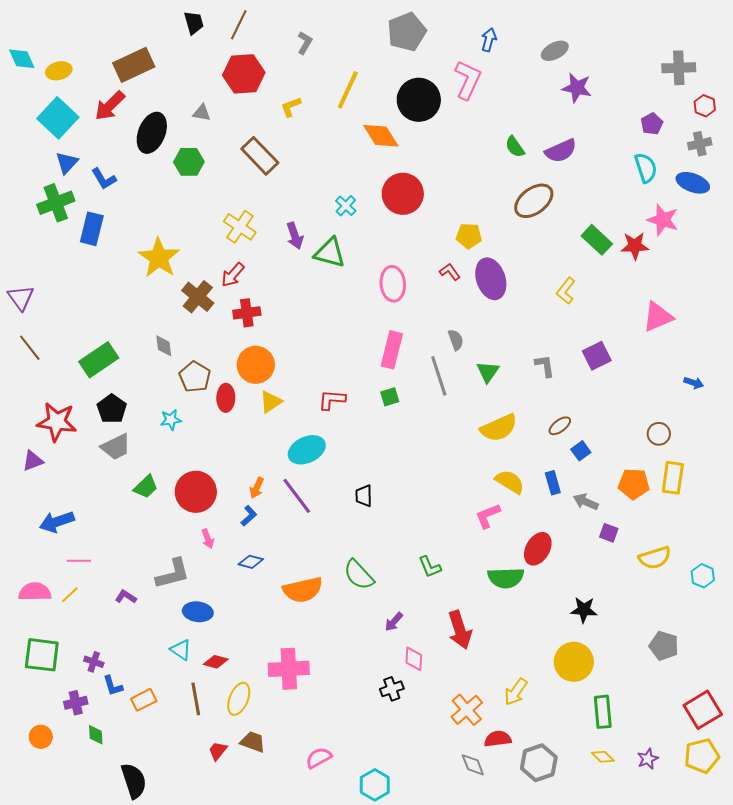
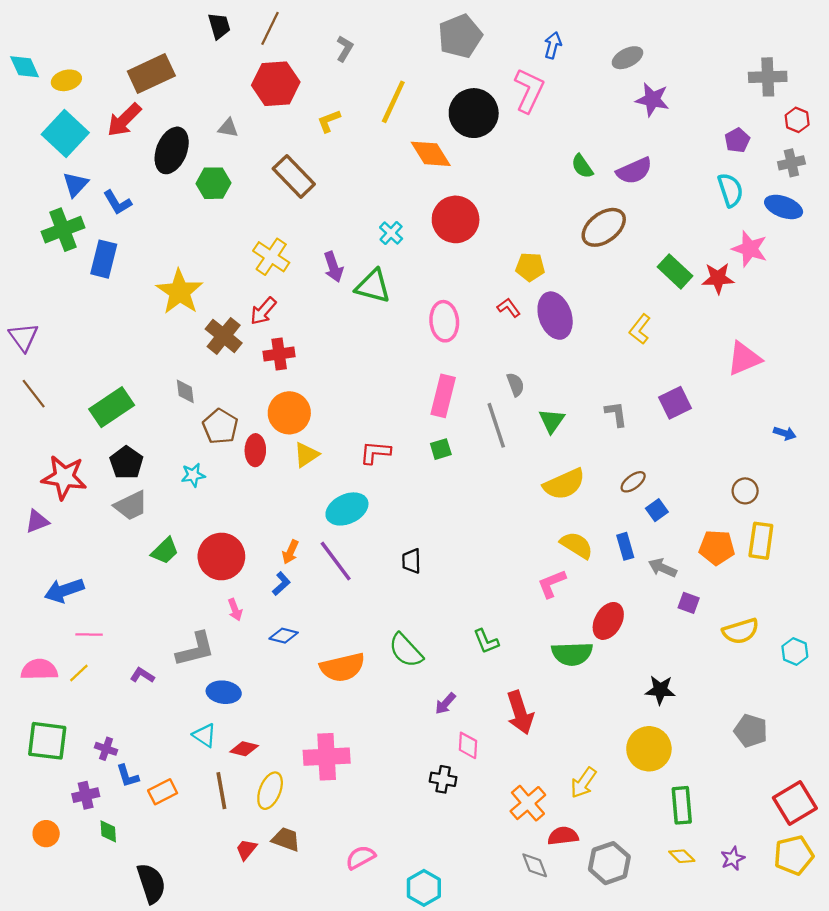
black cross: (392, 689) -> (443, 779), turned 30

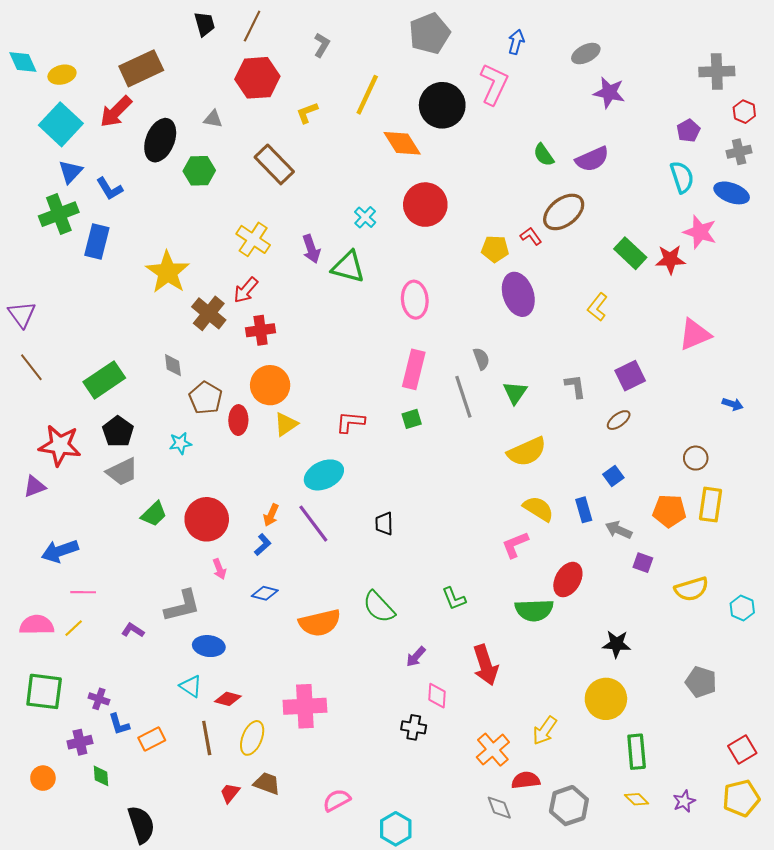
red L-shape: (509, 308) -> (531, 236), moved
brown ellipse: (633, 482) -> (619, 420), moved
red square: (795, 803) -> (742, 750), size x0.7

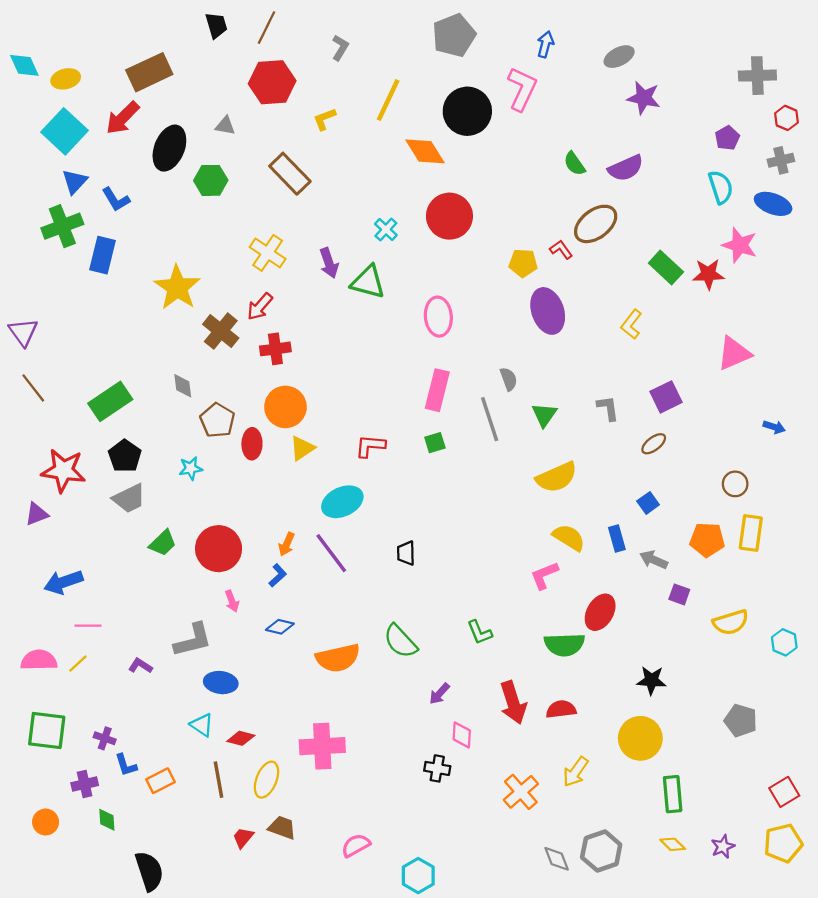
red semicircle: (526, 780) -> (561, 709), moved
gray diamond: (499, 808) -> (557, 859), moved

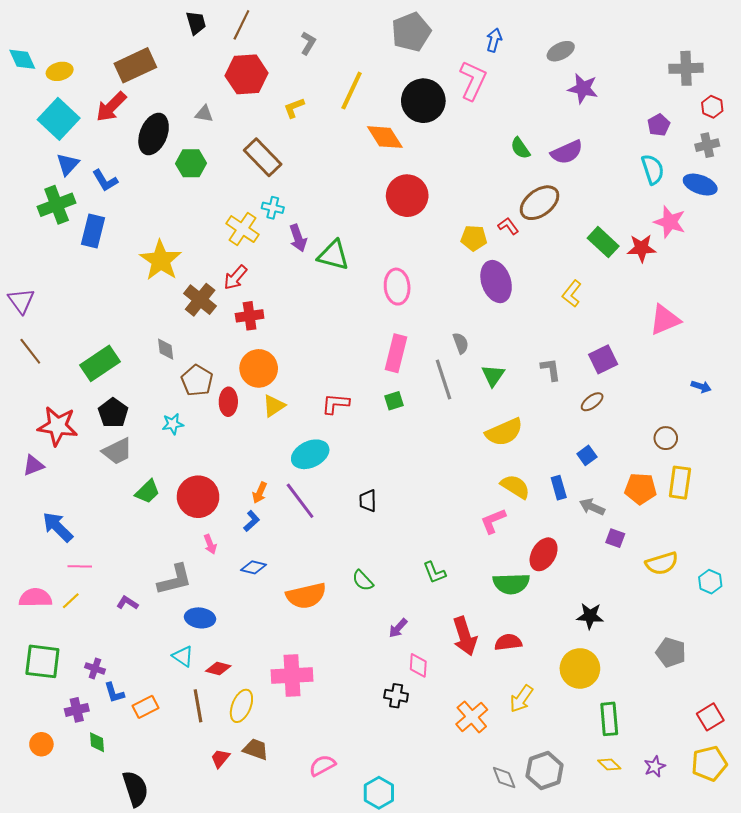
cyan cross: (386, 230) -> (273, 208), moved, turned -30
blue arrow: (63, 582) -> (58, 527), turned 64
green semicircle: (400, 641) -> (363, 581), size x0.7

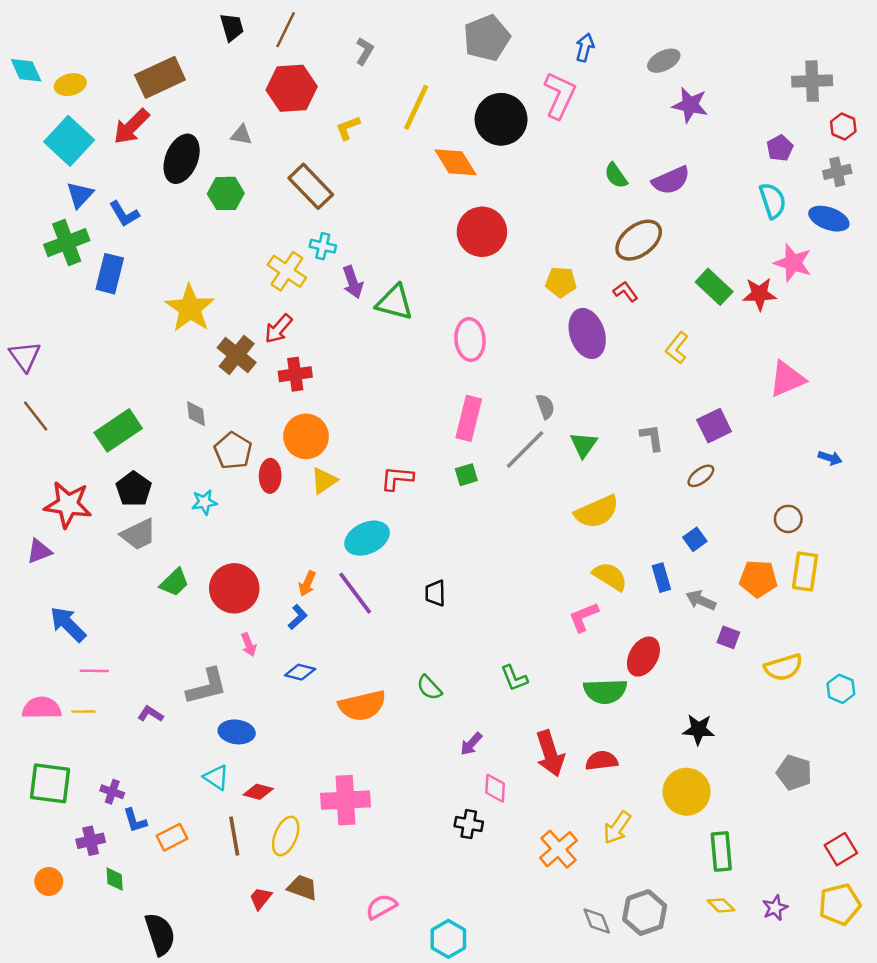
red L-shape: (508, 226) -> (625, 292), moved
gray line: (444, 380) -> (525, 450), turned 63
yellow line: (71, 601) -> (83, 712), turned 42

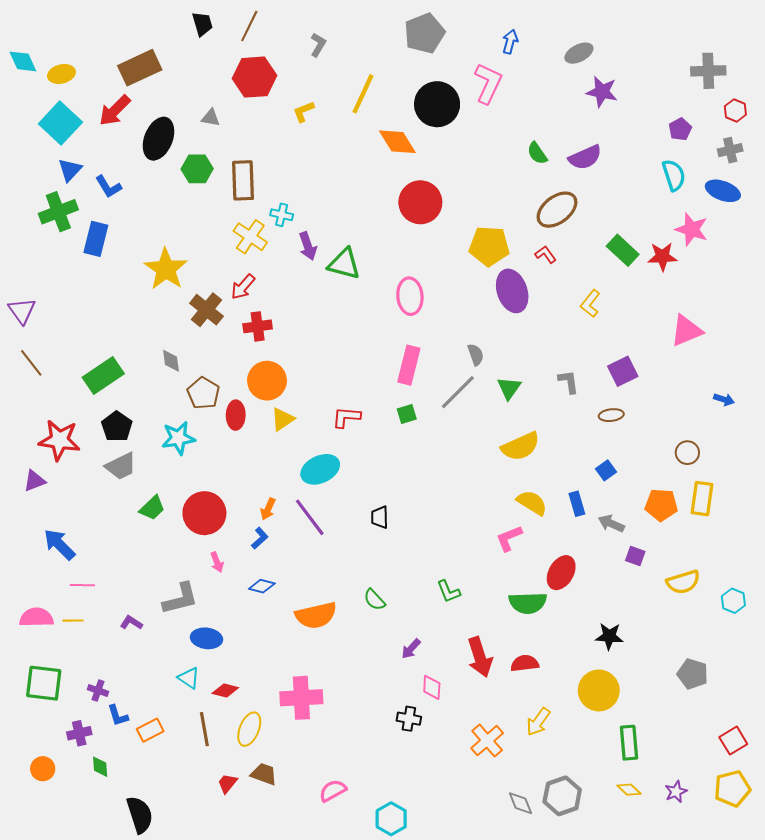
brown rectangle: (311, 186) -> (243, 180), moved, turned 42
yellow pentagon: (561, 282) -> (489, 246), size x1.5
brown ellipse: (701, 476) -> (611, 415), turned 30
cyan star: (204, 502) -> (178, 438), size x1.5

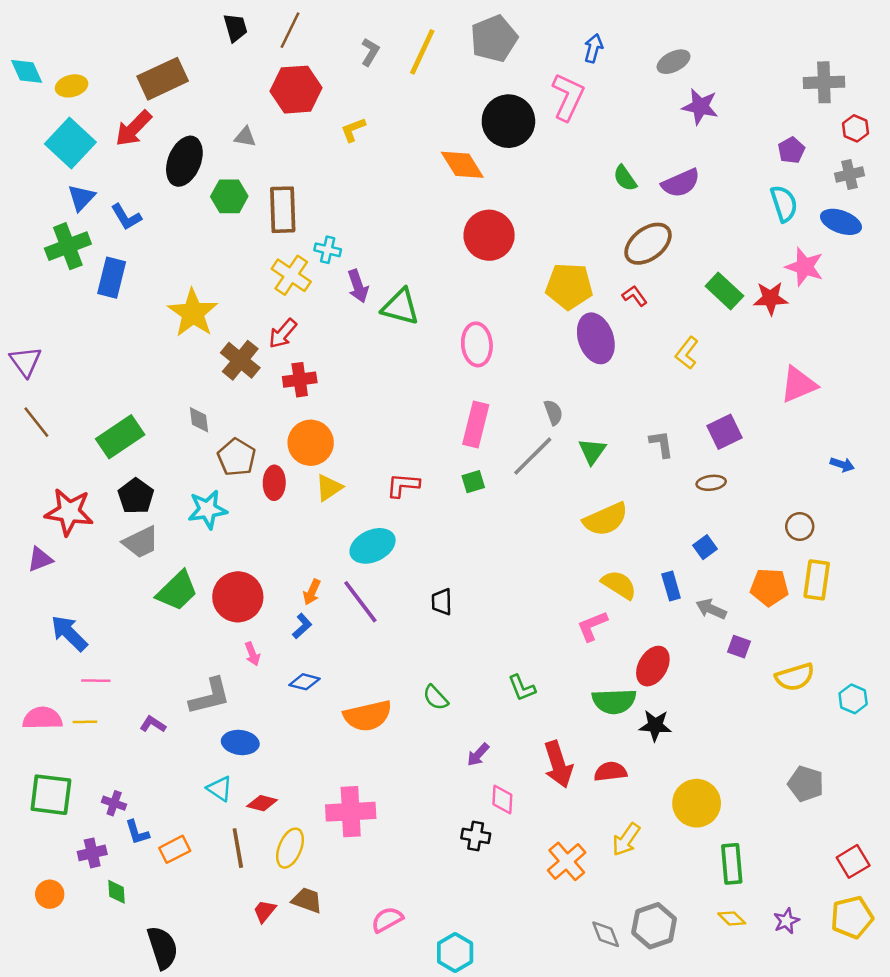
yellow line: (363, 94) -> (422, 52), moved
green trapezoid: (152, 508) -> (177, 591), size x1.4
black star: (609, 636) -> (655, 726), moved

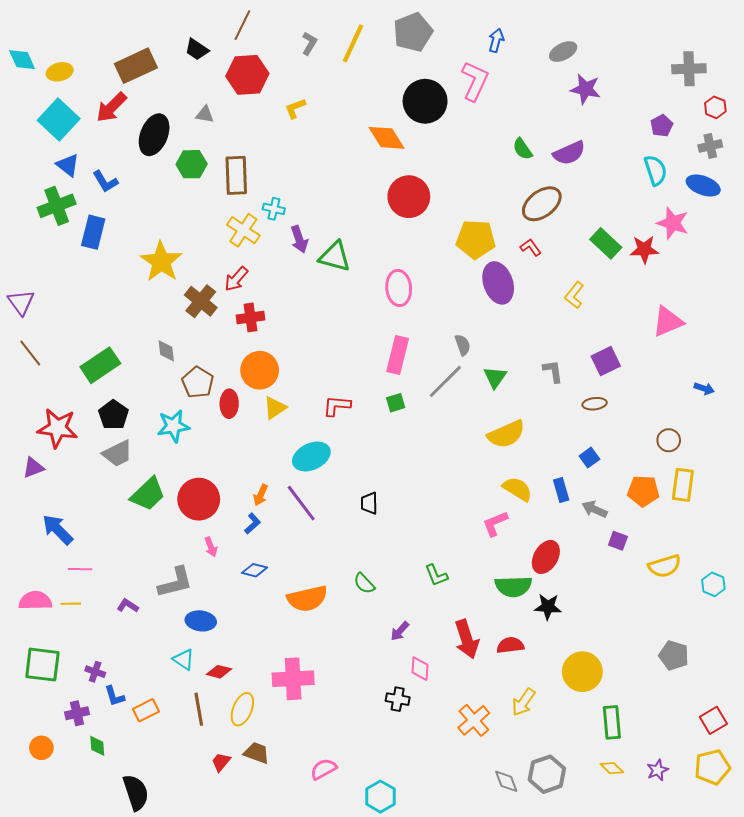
black trapezoid: (235, 28) -> (197, 49), moved, turned 140
blue triangle: (81, 198) -> (68, 165), turned -35

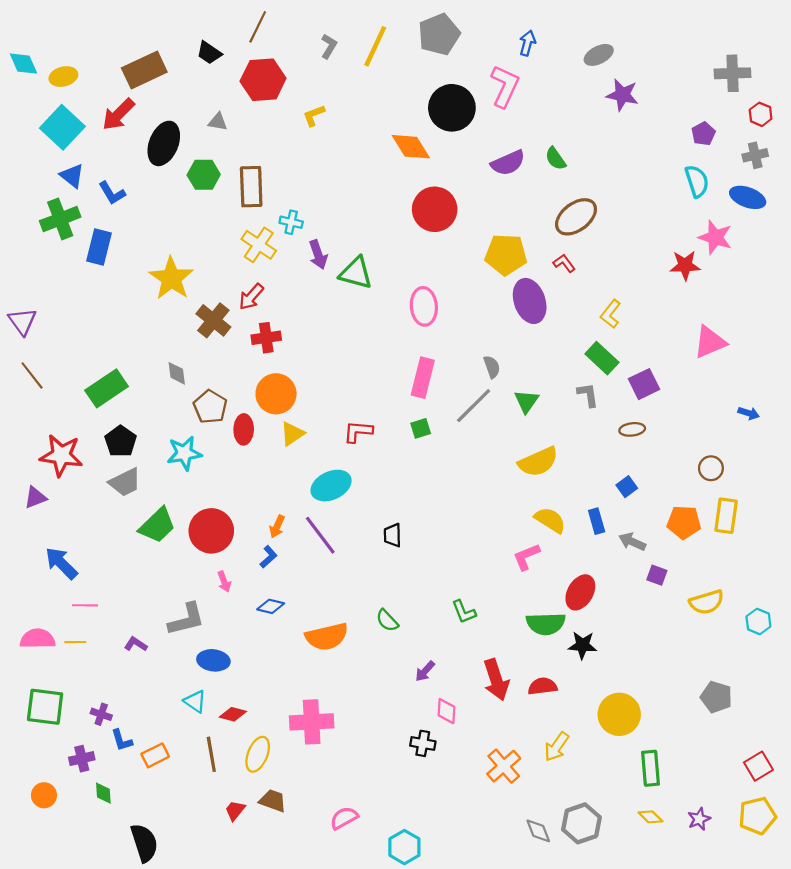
purple semicircle: (569, 153) -> (508, 163), moved
green rectangle: (606, 243) -> (602, 358), moved

